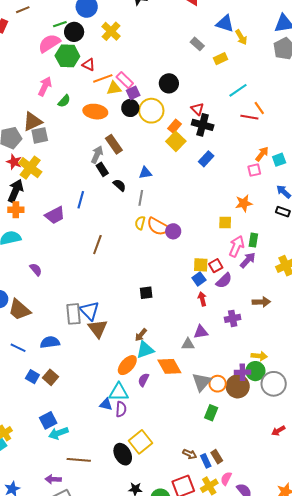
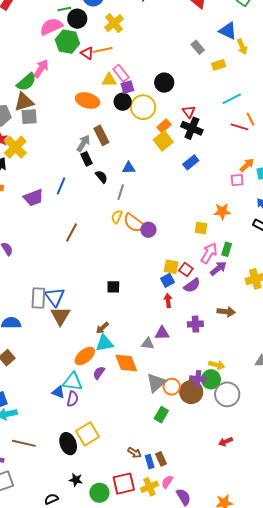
orange line: (103, 78) -> (103, 50), moved
green semicircle: (64, 101) -> (26, 82), moved, size x1.5
red square: (216, 266) -> (186, 270), turned -32

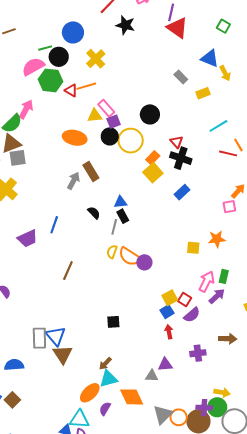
black rectangle: (86, 159) -> (123, 216), moved
yellow square: (201, 228) -> (193, 248), moved
yellow square: (171, 267) -> (170, 298), turned -35

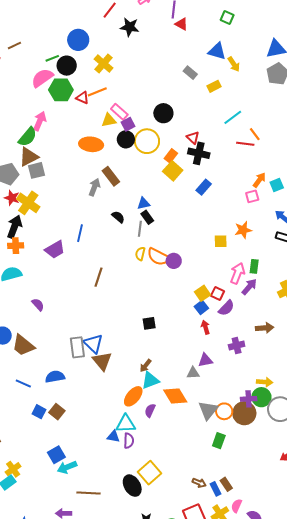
red triangle: (177, 28) -> (181, 24), size x0.6

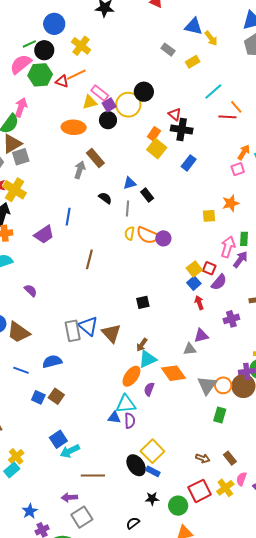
yellow circle: (147, 141) -> (128, 105), moved
black rectangle: (147, 217) -> (147, 195), moved
brown triangle: (102, 361) -> (111, 333), moved
blue rectangle: (215, 489) -> (153, 471), moved, turned -32

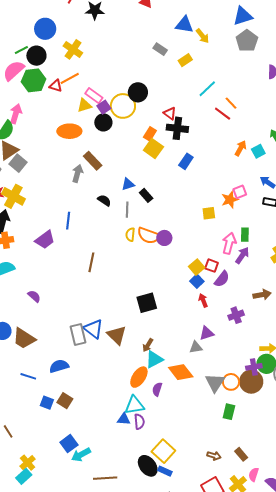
red line: (227, 117) -> (223, 114), turned 36
gray square: (21, 157) -> (18, 163), turned -30
pink square: (238, 169) -> (240, 192), moved
black square: (143, 302) -> (147, 303), size x1.5

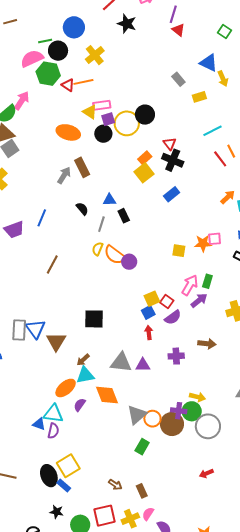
pink rectangle: (94, 96) -> (102, 105), turned -60
yellow triangle: (84, 105) -> (90, 112), turned 35
gray triangle: (196, 347) -> (121, 362), moved, size x1.6

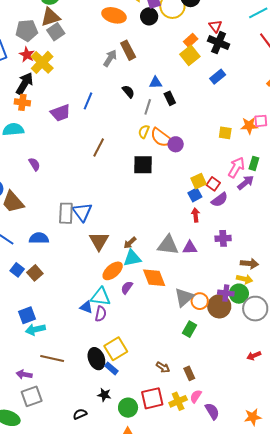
black square: (94, 319) -> (143, 165), moved
brown triangle: (56, 341) -> (99, 241), moved
brown arrow: (207, 344) -> (249, 264), moved

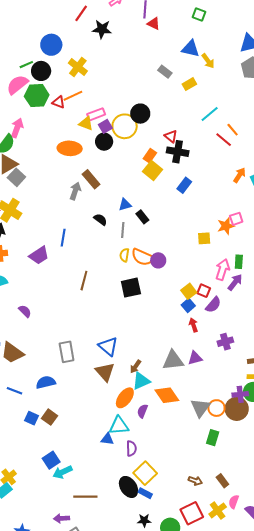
blue triangle: (82, 212) -> (108, 346), moved
purple semicircle: (101, 314) -> (131, 448), moved

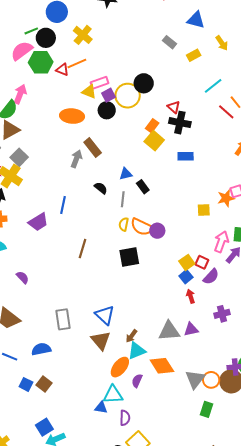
yellow arrow: (208, 61) -> (222, 43), moved
gray square: (16, 177) -> (19, 157), moved
blue rectangle: (184, 185) -> (186, 156), turned 49

